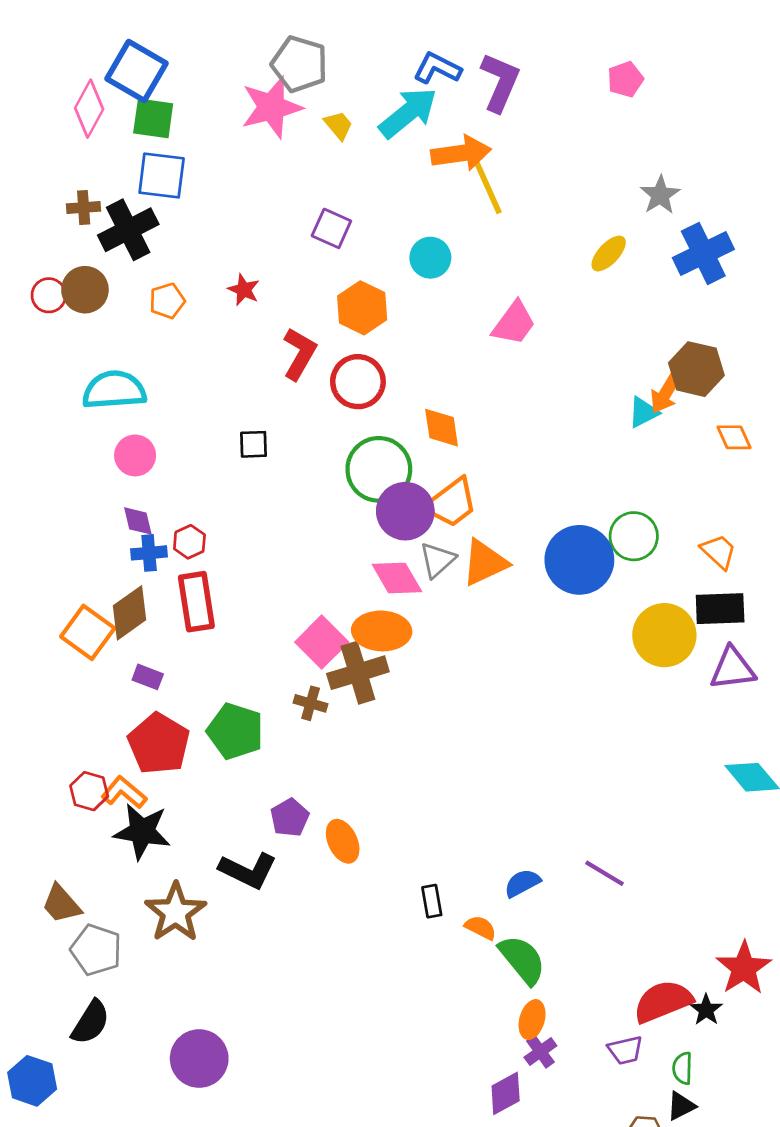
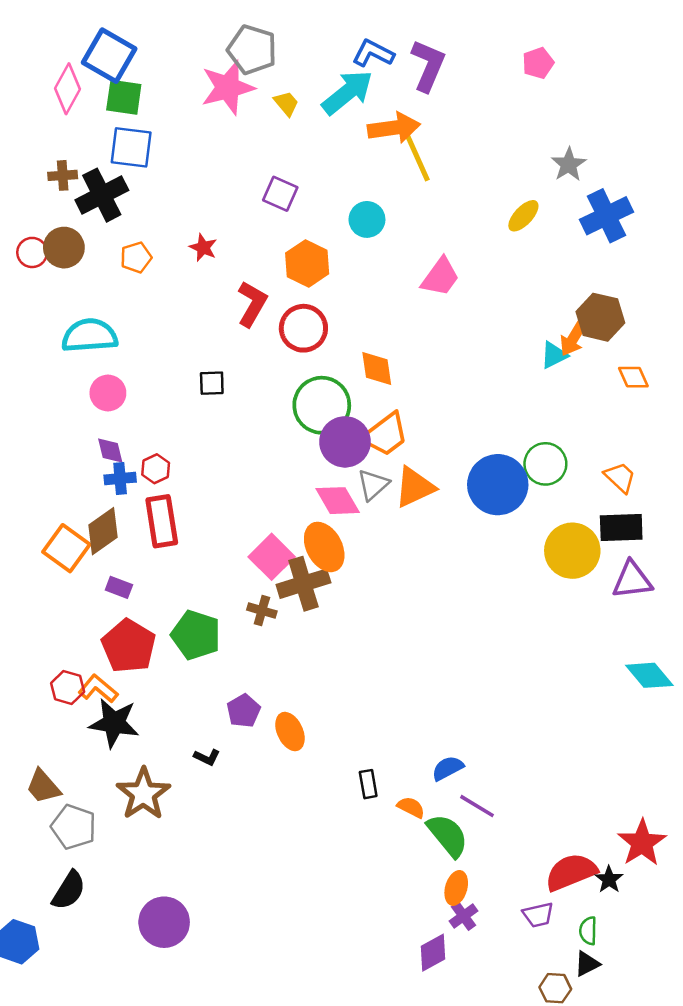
orange ellipse: (382, 631) -> (324, 547), turned 60
black L-shape: (248, 871) -> (207, 757), size x0.5
purple line: (604, 873) -> (477, 806), moved

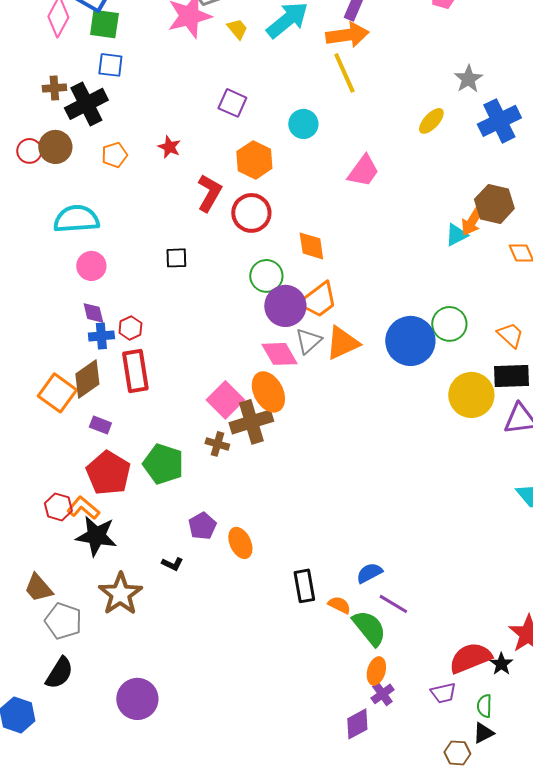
orange arrow: (394, 128) -> (347, 35), moved
blue square: (131, 147) -> (110, 65), size x0.7
green circle: (322, 405) -> (266, 276), size x0.7
black rectangle: (368, 784) -> (304, 586), size x1.4

